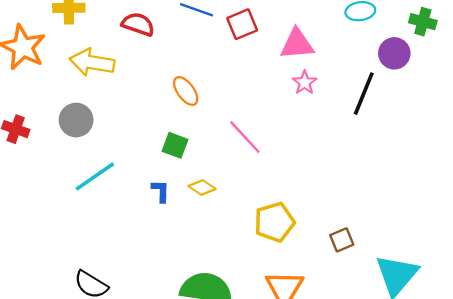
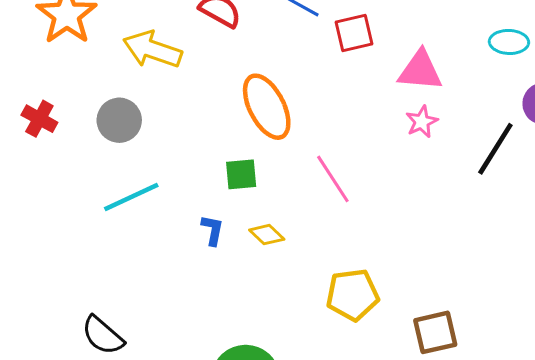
orange ellipse: (186, 91) -> (267, 107), size x1.6
green square: (175, 145) -> (241, 174), turned -35
brown square: (342, 240) -> (435, 332), size x1.4

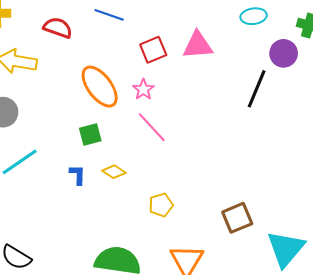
red square: (354, 33) -> (153, 50), moved
pink star: (422, 122) -> (143, 89), moved
yellow pentagon: (352, 295) -> (161, 205), moved, size x0.7

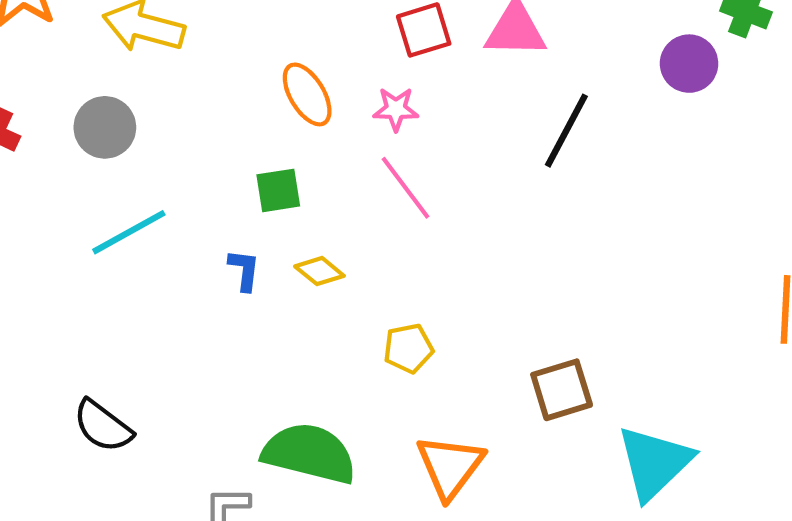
orange ellipse: (100, 87) -> (307, 94), size x0.7
pink star: (143, 89) -> (396, 109), turned 30
black line: (257, 89) -> (566, 131), moved

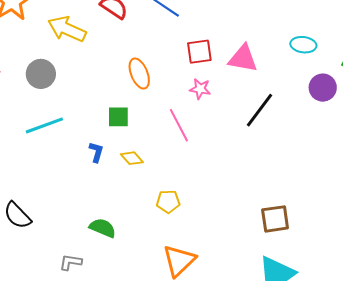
pink star: (396, 109) -> (200, 89), moved
brown square: (562, 390) -> (275, 219), moved
green semicircle: (309, 453) -> (103, 228), moved, size x0.6

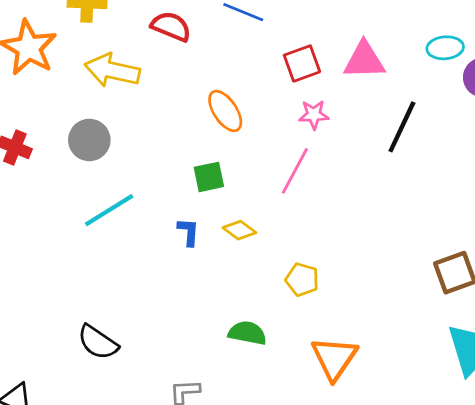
cyan ellipse: (303, 45) -> (445, 48), moved
pink line: (179, 125) -> (295, 171), turned 68
yellow pentagon: (168, 202) -> (302, 280), turned 30
green semicircle: (103, 228) -> (247, 333), moved

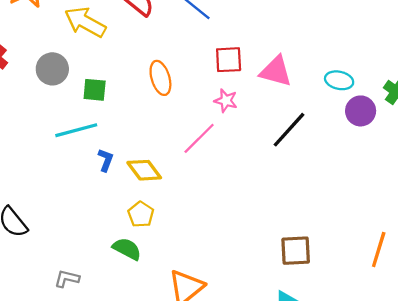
green square: (209, 177) -> (95, 90), moved
cyan line: (109, 210) -> (76, 130), moved
yellow diamond: (239, 230) -> (144, 170), size x1.4
yellow pentagon: (302, 280) -> (141, 214), moved

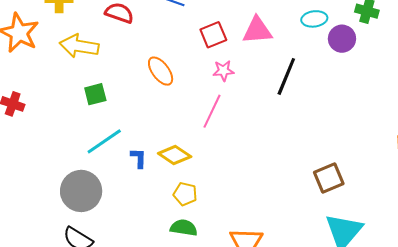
gray circle: (52, 69) -> (81, 191), moved, size x1.4
green square: (95, 90) -> (95, 94), moved

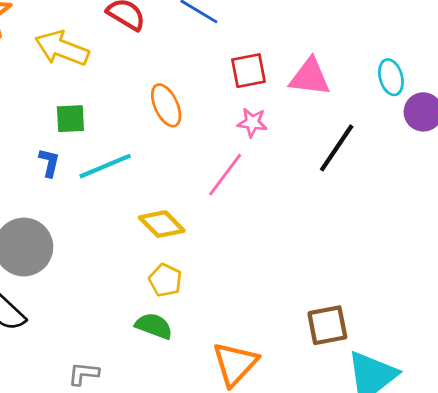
cyan ellipse: (314, 19) -> (391, 77), turned 70
cyan line: (104, 141) -> (105, 166), moved
blue L-shape: (139, 158) -> (49, 163), moved
brown square: (329, 178) -> (327, 325), moved

